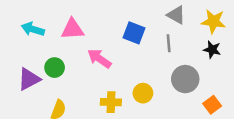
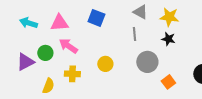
blue square: (134, 33) -> (96, 18), moved
pink arrow: (99, 59) -> (68, 46), moved
yellow circle: (143, 93) -> (105, 64), moved
yellow cross: (111, 102) -> (72, 74), moved

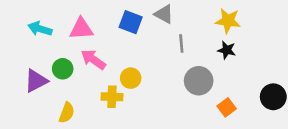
gray triangle: (140, 12) -> (164, 14), moved
yellow circle: (105, 64) -> (131, 78), moved
yellow cross: (72, 74) -> (112, 97), moved

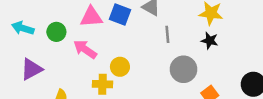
cyan arrow: (40, 29) -> (23, 28), moved
pink triangle: (81, 29) -> (91, 17), moved
green circle: (63, 69) -> (56, 32), moved

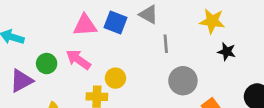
green circle: (56, 32) -> (47, 64), moved
black star: (210, 41) -> (227, 52), moved

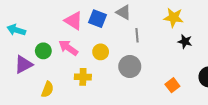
pink triangle: (85, 25) -> (74, 21), turned 36
yellow circle: (115, 78) -> (101, 52), moved
gray circle: (183, 81) -> (130, 66), moved

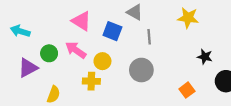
blue square: (97, 19) -> (112, 31), moved
black star: (185, 41) -> (205, 57), moved
yellow circle: (101, 52) -> (102, 61), moved

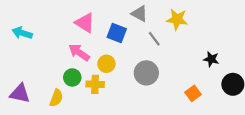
yellow star: (188, 18) -> (177, 19), moved
gray line: (149, 37) -> (154, 39), turned -32
green circle: (49, 53) -> (72, 77), moved
purple triangle: (28, 68) -> (20, 93), moved, turned 40

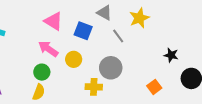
yellow star: (177, 19) -> (139, 18), turned -30
yellow cross: (95, 84) -> (94, 87), moved
yellow semicircle: (56, 98) -> (39, 92), moved

